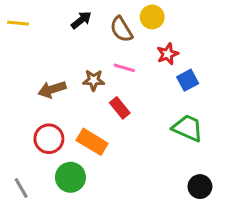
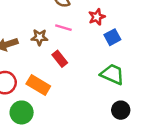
black circle: (200, 187) -> (121, 110), moved

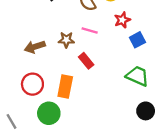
orange rectangle: (38, 85) -> (65, 86), turned 70

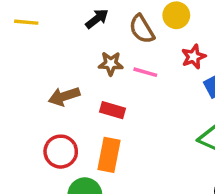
brown star: (66, 40) -> (111, 64), moved
red rectangle: (86, 61) -> (112, 110), moved, turned -35

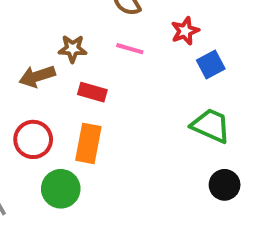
brown star: (111, 64) -> (73, 49), moved

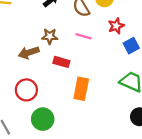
orange rectangle: (88, 143) -> (81, 89), moved

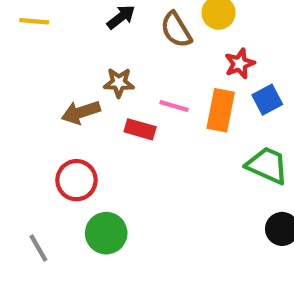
pink line: (83, 36) -> (174, 106), moved
orange rectangle: (81, 89) -> (221, 110), moved

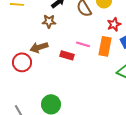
brown star: (119, 83) -> (49, 21), moved
red circle: (76, 180) -> (22, 62), moved

